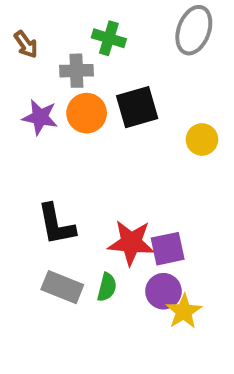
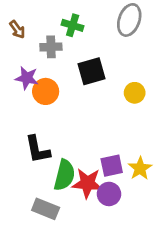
orange circle: (87, 113) -> (46, 91), moved
red star: (131, 243) -> (87, 183), moved
gray rectangle: (62, 287) -> (46, 209), moved
green semicircle: (107, 287) -> (64, 175), moved, size x1.6
yellow star: (184, 311) -> (140, 168), moved

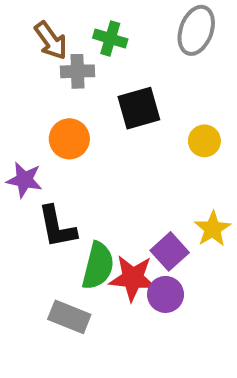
brown arrow: (17, 29) -> (51, 41), moved, size x1.4
purple star: (27, 78) -> (24, 180), moved
purple square: (112, 166) -> (170, 251), turned -30
yellow star: (140, 168) -> (213, 229), moved

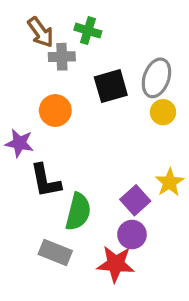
gray ellipse: (196, 30) -> (156, 78), moved
red star: (133, 278) -> (116, 264), moved

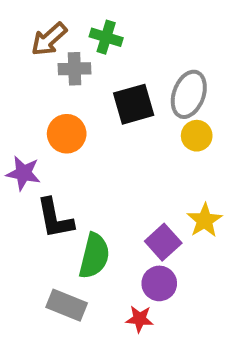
brown arrow: (41, 32) -> (49, 39), turned 84
red star: (116, 264) -> (140, 319), size x0.6

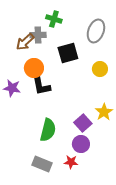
brown arrow: (49, 39) -> (25, 42), moved
gray ellipse: (189, 94) -> (96, 31), moved
black L-shape: (55, 218) -> (41, 85), moved
gray rectangle: (67, 305) -> (42, 164), moved

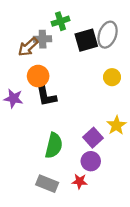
green cross: (54, 19) -> (60, 21), turned -35
black square: (68, 53) -> (86, 40), moved

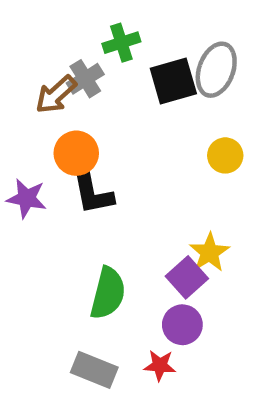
gray cross: (43, 39) -> (85, 79), turned -30
yellow star: (116, 125) -> (209, 253), moved

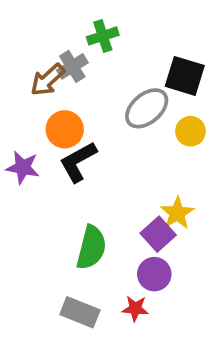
gray ellipse: (216, 70) -> (147, 108), moved, turned 30
black square: (173, 81) -> (185, 76), moved, turned 33
black L-shape: (92, 192) -> (78, 162), turned 72

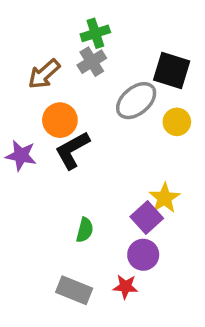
gray cross: (72, 66) -> (92, 62), moved
green semicircle: (91, 247) -> (85, 230), size x0.6

